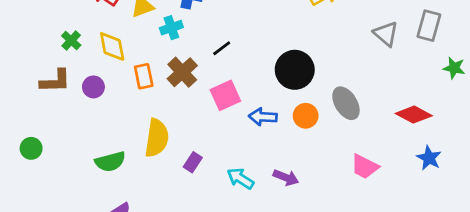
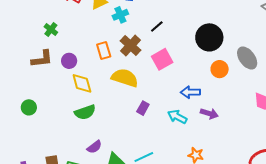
yellow diamond: (112, 46) -> (82, 83), moved
blue arrow: (263, 117) -> (190, 92), moved
yellow semicircle: (157, 138) -> (125, 78), moved, turned -76

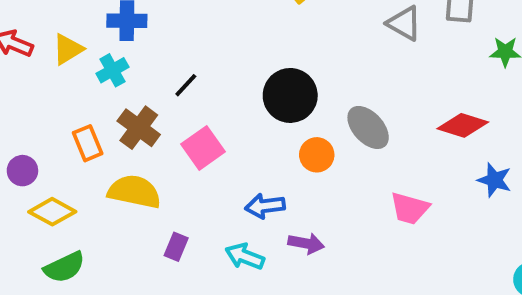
yellow diamond: (82, 83) -> (52, 212), turned -40

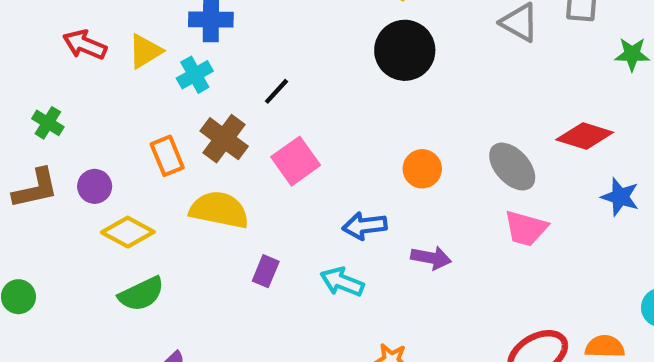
black circle: (290, 95) -> (405, 50), moved
gray ellipse: (368, 127) -> (512, 167), moved
purple arrow: (306, 243) -> (431, 258), moved

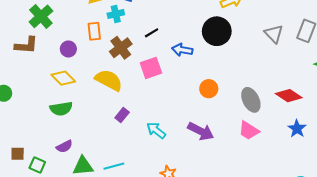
green cross: (48, 123) -> (41, 16), size x1.6
orange rectangle: (167, 156) -> (94, 31), moved
purple circle: (95, 186) -> (68, 49), moved
blue arrow: (365, 226) -> (182, 50), moved
purple arrow: (431, 258) -> (201, 131), size x1.4

